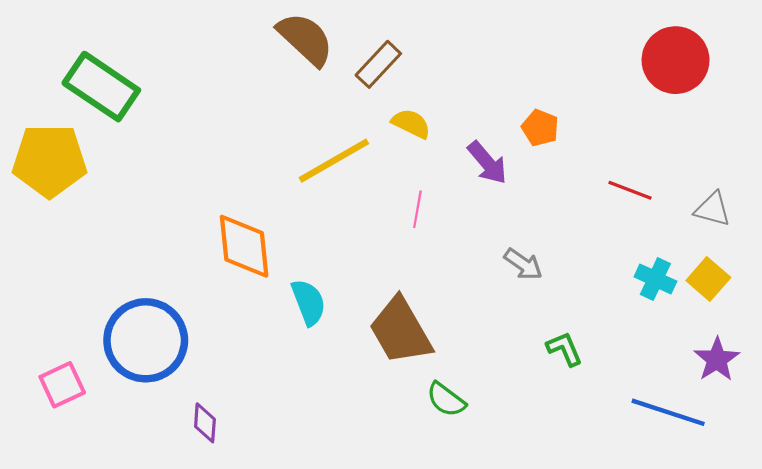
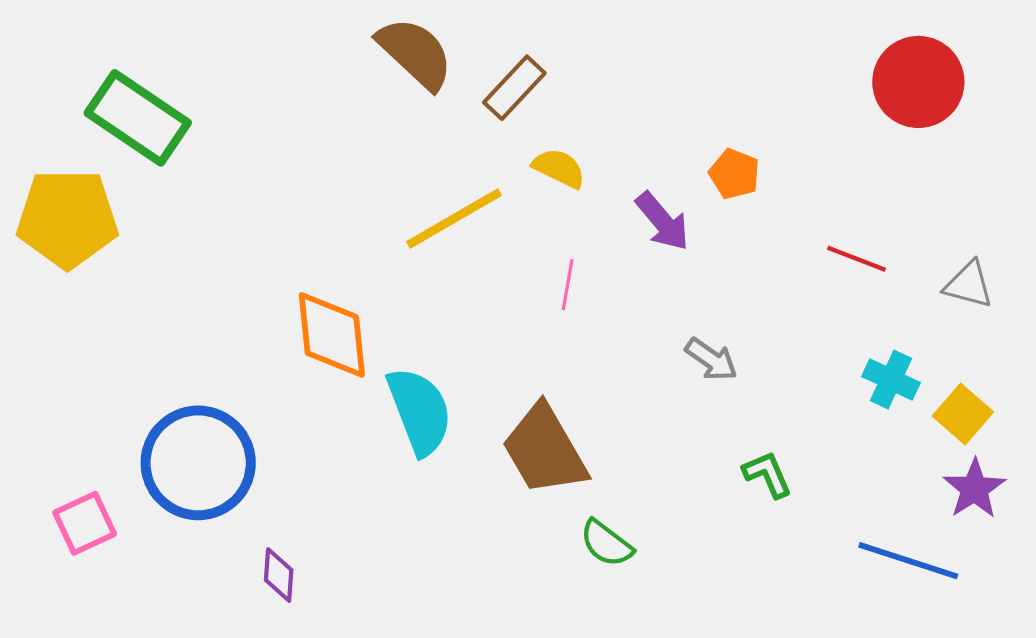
yellow square: (708, 279) -> (963, 414), moved
cyan semicircle: (309, 302) -> (420, 411), size x1.4

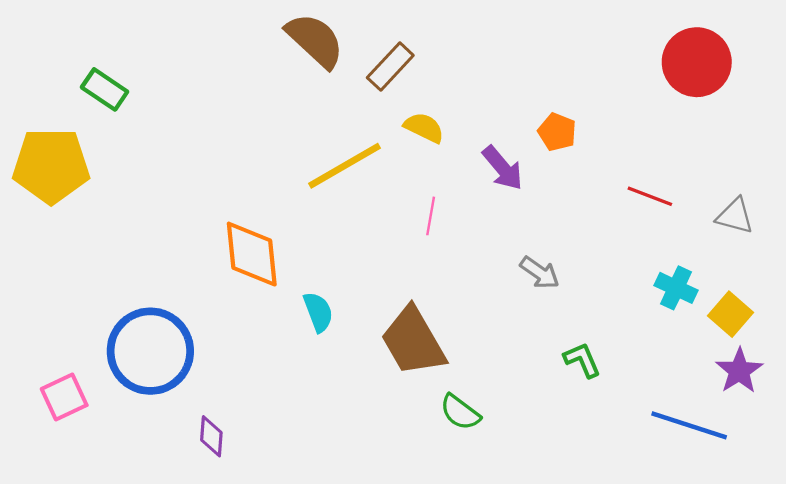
green rectangle: (138, 118) -> (105, 89), size x0.6
cyan semicircle: (420, 411) -> (318, 312), size x0.6

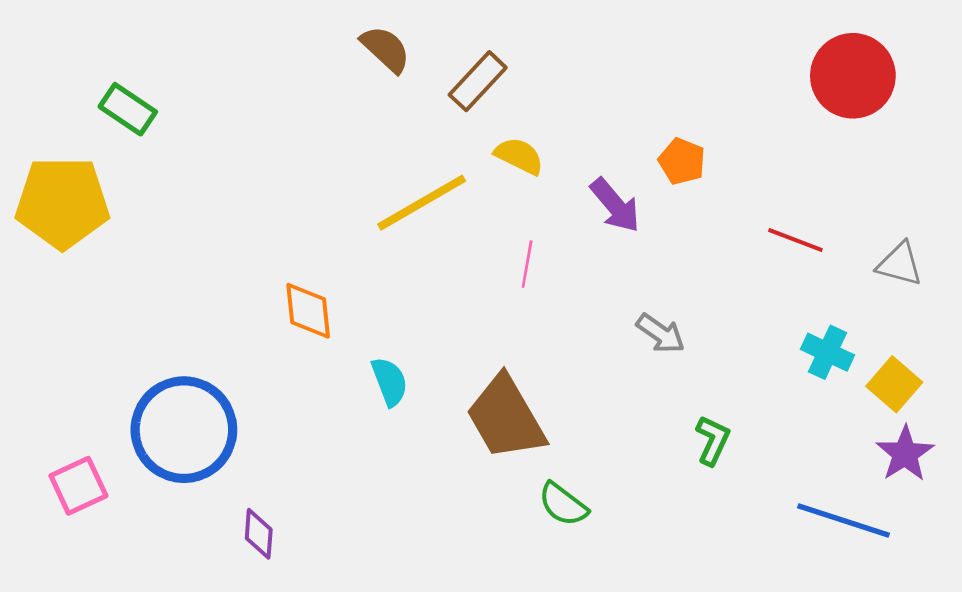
brown semicircle: (315, 40) -> (386, 49), size x0.7
orange diamond: (252, 254) -> (308, 311), size x0.7
green L-shape: (582, 360) -> (713, 440), turned 48

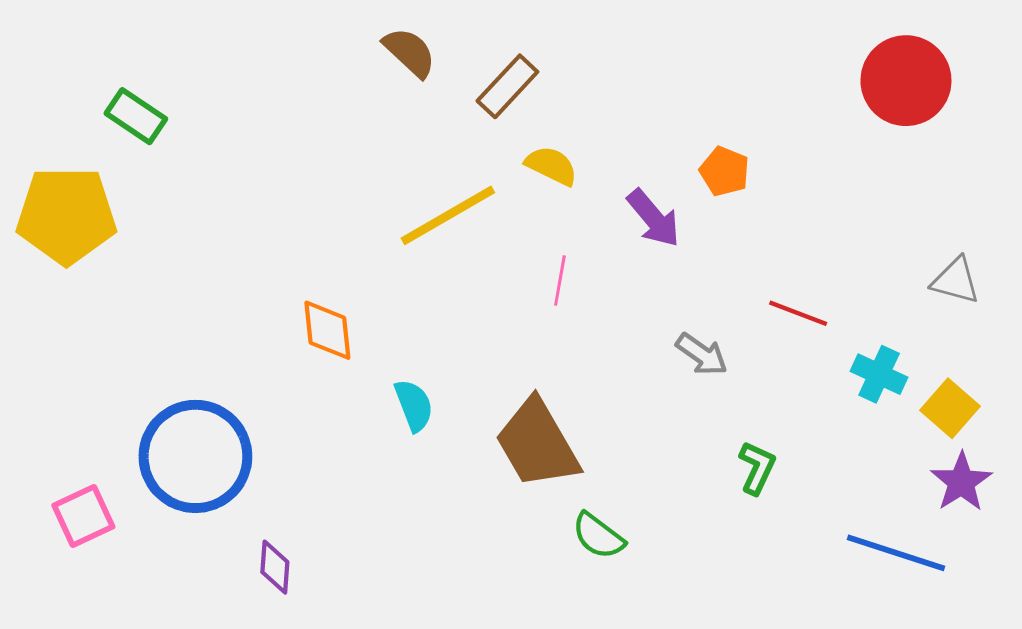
red line: (795, 240) -> (798, 313), moved

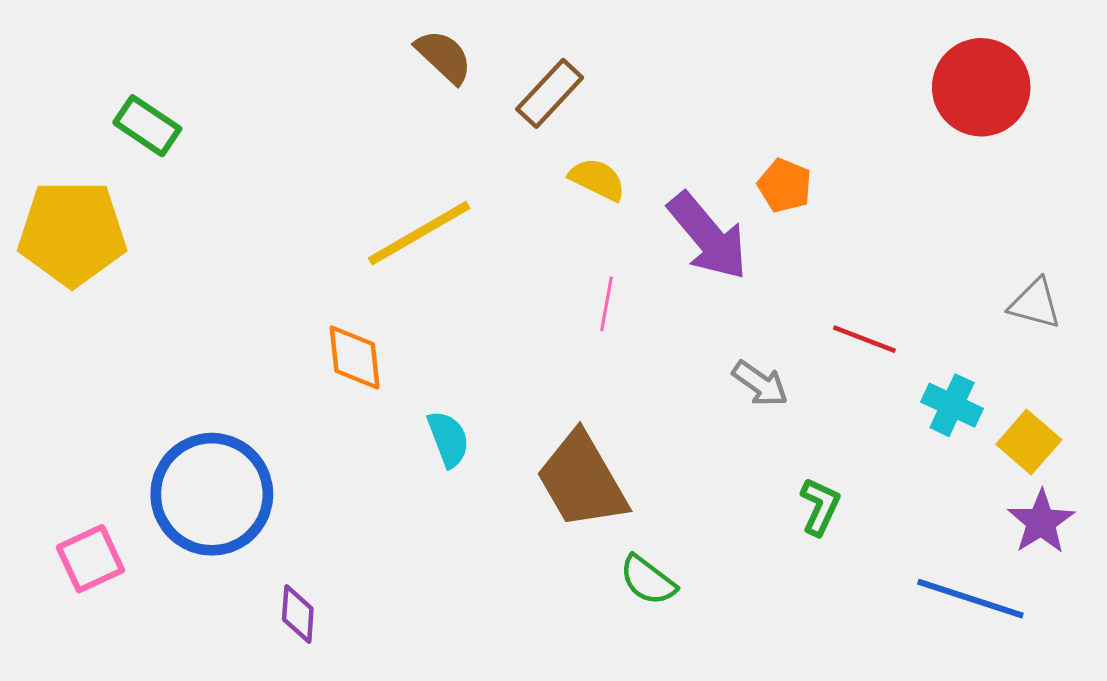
yellow line: (448, 215) -> (419, 233), moved
purple arrow: (654, 218) -> (708, 236), size x1.4

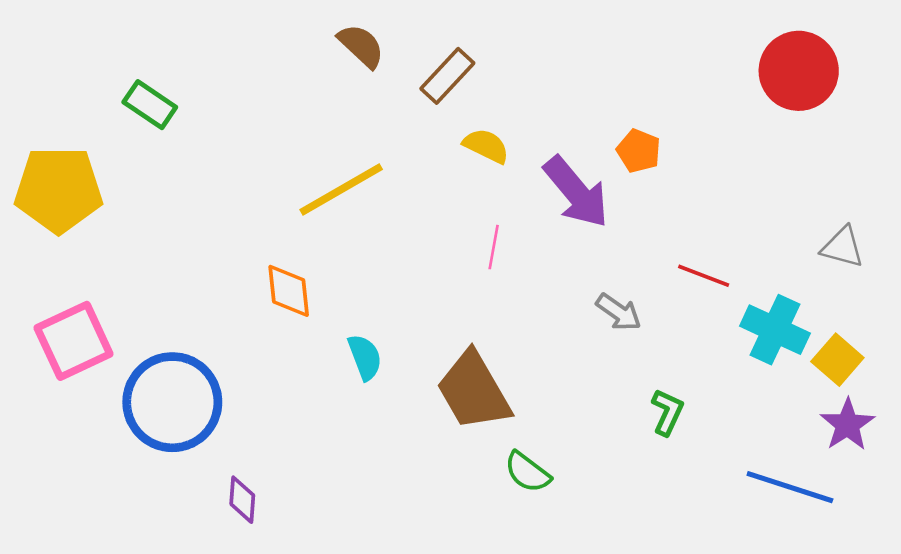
green rectangle: (147, 126) -> (150, 105), moved
cyan cross: (952, 405) -> (775, 330), size x1.4
pink square: (90, 559) -> (74, 341), moved, size x1.4

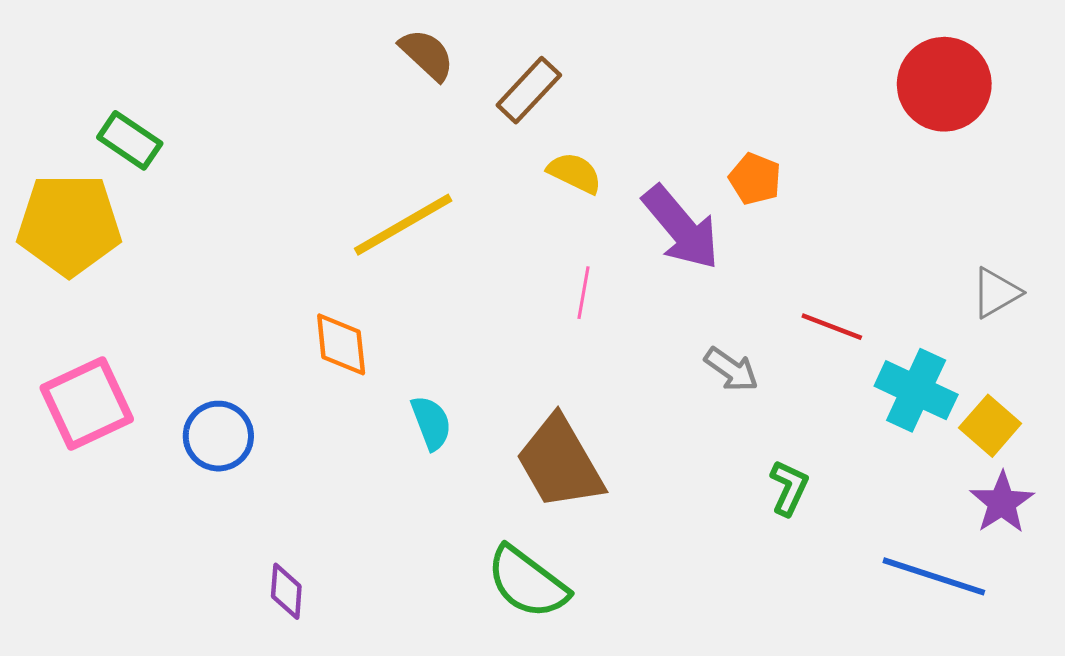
green rectangle: (150, 105) -> (130, 140), moved
gray triangle: (842, 247) -> (996, 293), turned -45
blue circle: (172, 402) -> (218, 436), moved, size x0.6
green semicircle: (527, 472) -> (527, 582), moved, size x1.5

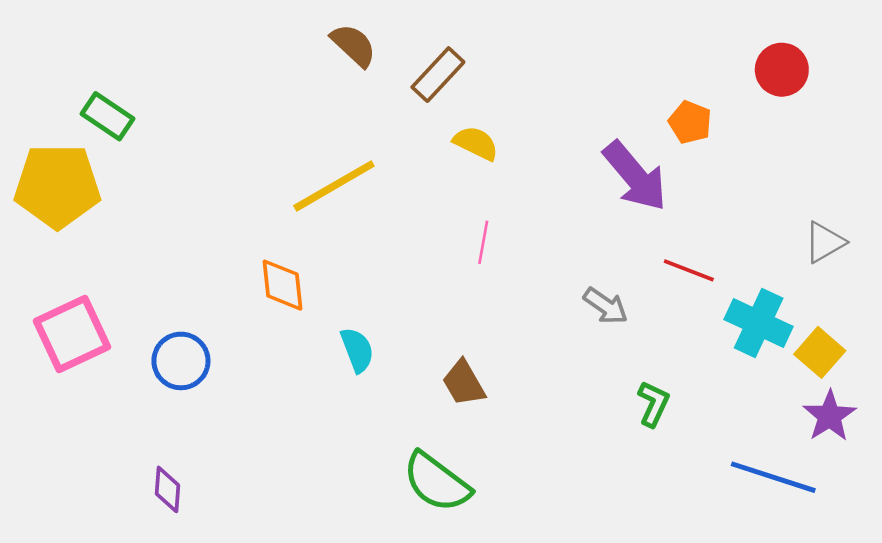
red circle: (944, 84) -> (782, 70), size x0.7
orange pentagon: (755, 179) -> (690, 122), moved
purple arrow: (681, 228) -> (635, 176), moved
brown trapezoid: (560, 463) -> (464, 383), size x0.6
purple diamond: (286, 591) -> (167, 489), moved

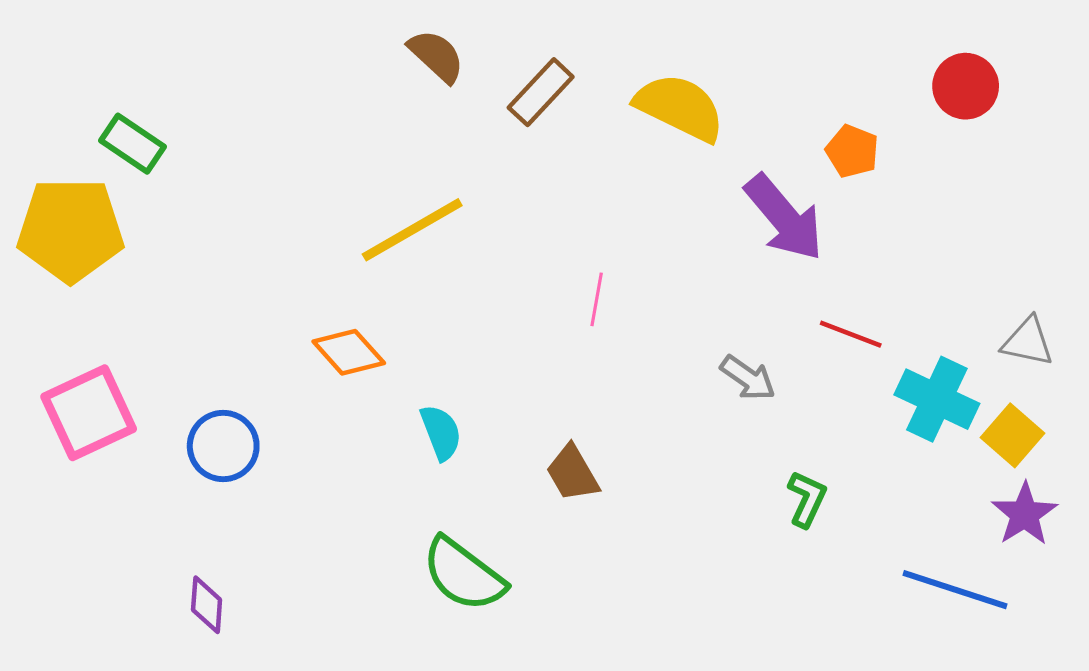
yellow semicircle: (476, 143) -> (680, 107), moved, size x1.6
gray triangle: (825, 242) -> (1028, 342), moved, turned 42
orange diamond: (283, 285) -> (349, 352), turned -36
green semicircle: (437, 482) -> (464, 575), moved

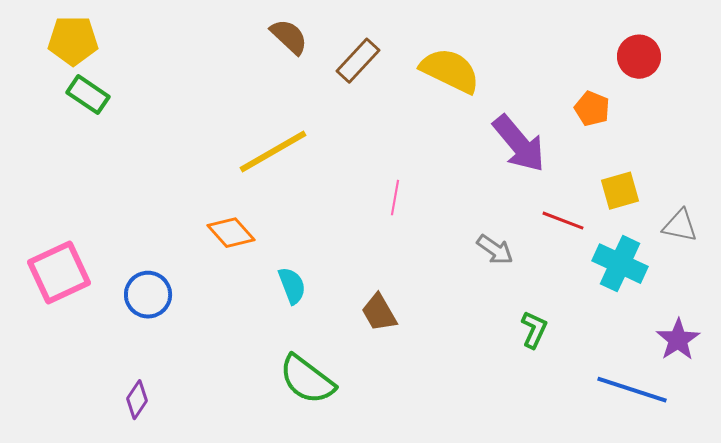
orange pentagon: (852, 151) -> (592, 109), moved
yellow pentagon: (70, 230) -> (73, 41), moved, size x0.7
yellow square: (1012, 435) -> (620, 191), moved, turned 33
purple diamond: (207, 605) -> (137, 400), turned 30

